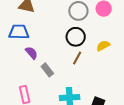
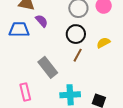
purple semicircle: (31, 53) -> (42, 21), moved
gray rectangle: (47, 70) -> (48, 67), size x1.5

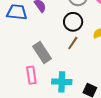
pink rectangle: (25, 92) -> (31, 75), moved

